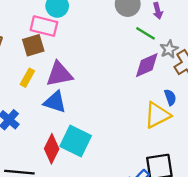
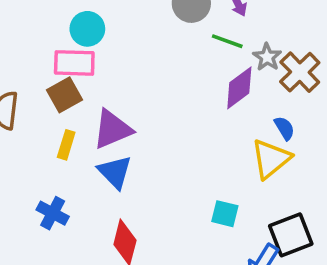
blue triangle: (55, 102) -> (115, 172), turned 40
cyan square: (76, 141) -> (225, 214), moved, size x0.6

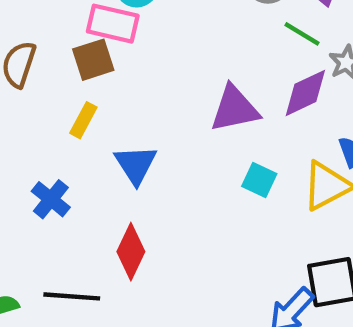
purple triangle: (112, 129) -> (235, 109), moved
cyan square: (225, 214) -> (259, 180), moved

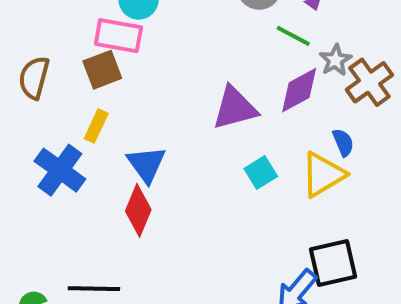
cyan square: (259, 180) -> (261, 172), turned 36
blue cross: (51, 199) -> (60, 170), moved, size x1.4
red diamond: (131, 252) -> (138, 210), moved

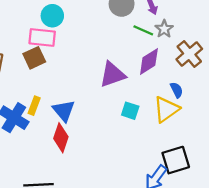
gray star: (335, 60) -> (164, 29), moved
yellow rectangle: (96, 126) -> (34, 106), moved
cyan square: (261, 172) -> (130, 111), turned -36

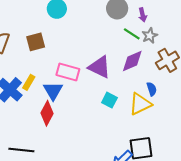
pink rectangle: (42, 37) -> (68, 72), moved
purple triangle: (112, 75) -> (100, 67), turned 35

